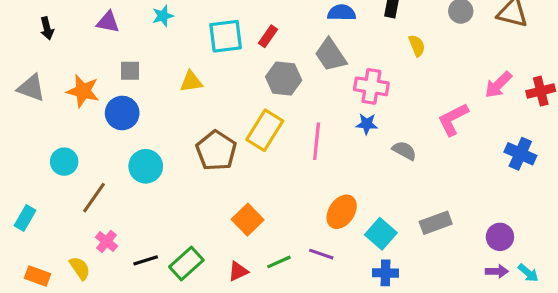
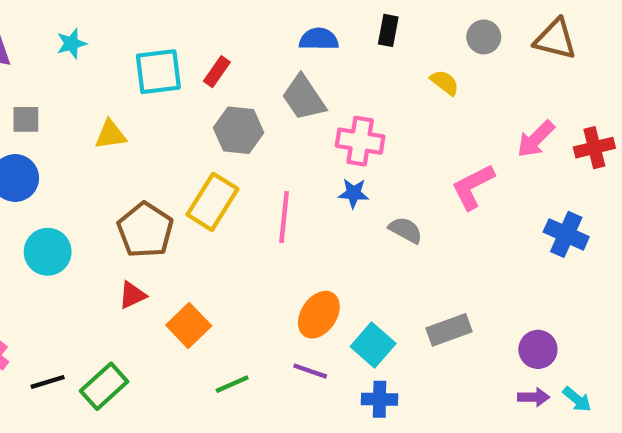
yellow semicircle: (417, 46) -> (445, 83), moved, turned -30
purple line: (321, 254) -> (310, 371), moved
red triangle: (238, 271) -> (132, 295), moved

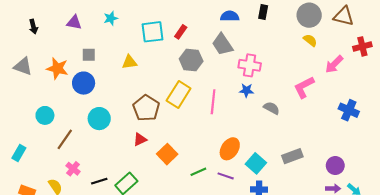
gray circle: (484, 37) -> (309, 15), size x1.5
yellow semicircle: (445, 83) -> (310, 40), moved
red cross: (594, 148) -> (362, 46), moved
green line: (232, 384) -> (198, 172), moved

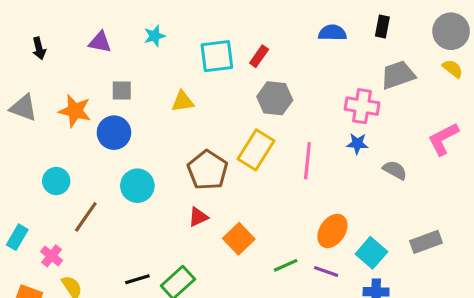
gray trapezoid: (222, 44) -> (398, 75), moved, turned 105
pink cross: (73, 169) -> (52, 256), moved

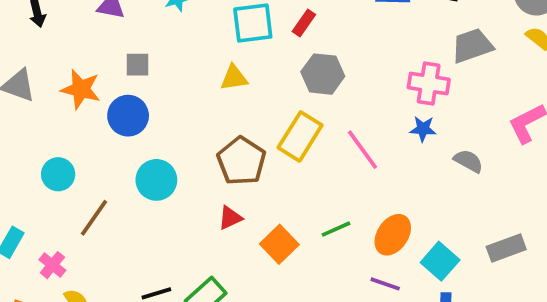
yellow triangle: (183, 101) -> (234, 78), moved
pink line: (307, 161) -> (362, 150), turned -42
green line: (286, 265) -> (336, 229), moved

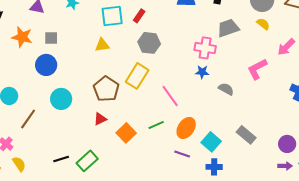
orange star: (81, 89) -> (22, 37), moved
pink line: (362, 150) -> (170, 96), moved
gray rectangle: (506, 248) -> (246, 135), turned 60

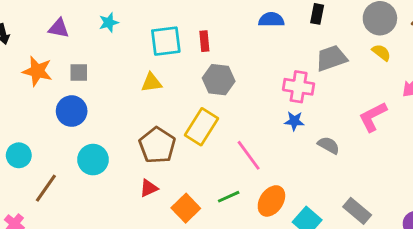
red rectangle: (139, 16) -> (204, 41), turned -40

